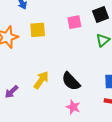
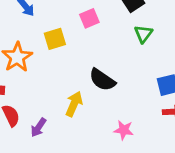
pink square: (74, 22) -> (89, 18), moved
black semicircle: (71, 81) -> (102, 80), moved

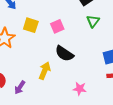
pink square: (89, 18) -> (57, 26), moved
yellow square: (55, 39) -> (31, 25), turned 35

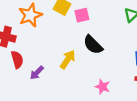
pink square: (57, 26) -> (82, 15), moved

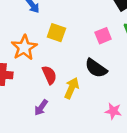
pink square: (82, 15) -> (103, 36), moved
red semicircle: (17, 60) -> (49, 75), moved

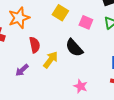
yellow square: (56, 33) -> (60, 13), moved
pink square: (103, 36) -> (86, 22), turned 32

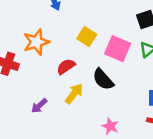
pink square: (86, 22) -> (118, 49), size x1.5
red semicircle: (35, 45) -> (66, 67), moved, turned -112

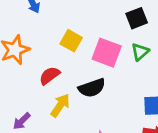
black semicircle: (103, 79) -> (92, 88), turned -65

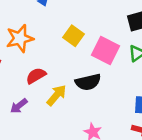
red semicircle: (50, 76) -> (36, 76), moved

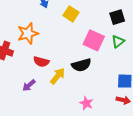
yellow square: (73, 36) -> (71, 14), moved
red semicircle: (36, 76) -> (41, 62), turned -133

